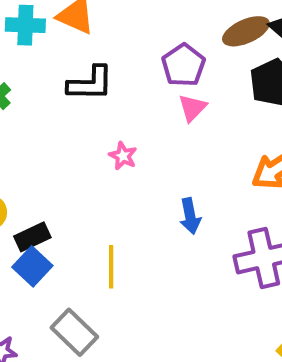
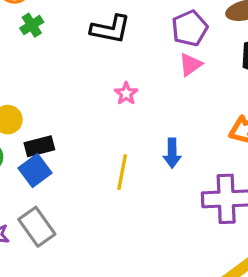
yellow line: (111, 267) -> (122, 172), moved
gray rectangle: (74, 332) -> (37, 227), moved

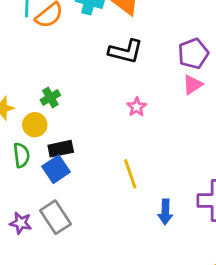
green cross: (32, 25) -> (50, 97), moved
blue arrow: (172, 153) -> (165, 212), moved
yellow line: (122, 172) -> (130, 174), turned -32

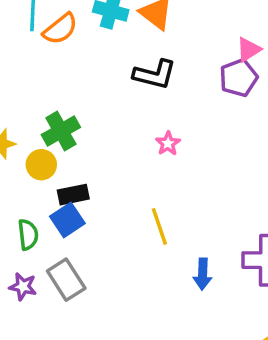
pink triangle: (193, 85) -> (249, 50), moved
green cross: (50, 97) -> (61, 131), size x1.5
green semicircle: (21, 155) -> (28, 235), moved

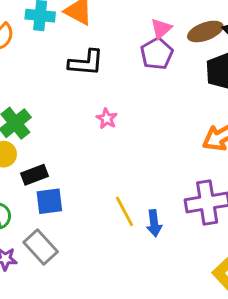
blue square: (67, 220) -> (49, 201), moved, turned 36
yellow line: (159, 226) -> (125, 211), moved

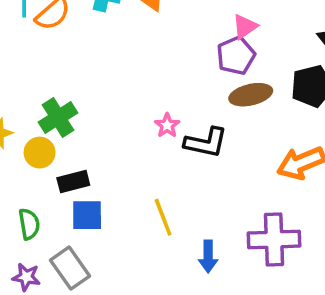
brown ellipse: (205, 31) -> (251, 95), moved
black L-shape: (86, 63) -> (206, 143), moved
yellow line: (125, 211) -> (163, 217), moved

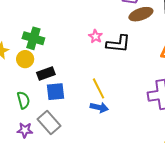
green cross: (58, 118) -> (33, 38), turned -35
blue arrow: (208, 256) -> (99, 107), moved, turned -72

